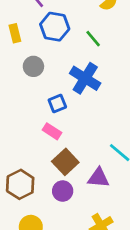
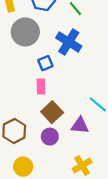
gray circle: (33, 66) -> (25, 32), size x1.6
pink rectangle: (52, 131) -> (41, 86), turned 56

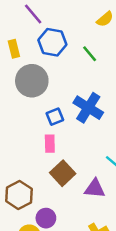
blue cross: (69, 42) -> (88, 108), moved
purple circle: (50, 137) -> (46, 218), moved

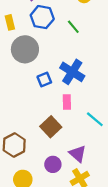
pink rectangle: (50, 144) -> (67, 102), moved
purple triangle: (95, 189) -> (78, 154), moved, turned 36
purple circle: (46, 218) -> (53, 164), moved

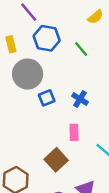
blue cross: (72, 72) -> (80, 99), size x0.6
blue square: (44, 79) -> (47, 98), moved

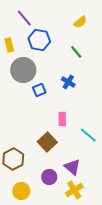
green line: (81, 49) -> (76, 52), moved
blue cross: (80, 99) -> (68, 82), moved

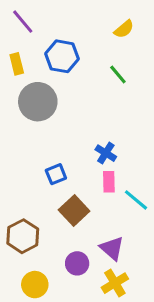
purple line: (24, 18) -> (23, 22), moved
blue cross: (68, 82) -> (106, 153), moved
blue square: (39, 90) -> (56, 174), moved
pink rectangle: (62, 119) -> (109, 182), moved

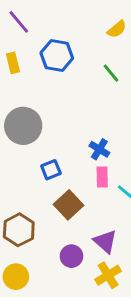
gray circle: (38, 102) -> (23, 126), moved
yellow circle: (35, 285) -> (16, 277), moved

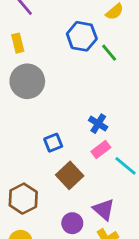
blue hexagon: (57, 56) -> (82, 36), moved
gray circle: (23, 126) -> (27, 81), moved
pink rectangle: (102, 177) -> (101, 149), turned 54

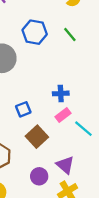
blue hexagon: (82, 36) -> (35, 32), moved
blue cross: (98, 124) -> (61, 93), turned -35

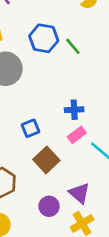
green line: (70, 34) -> (73, 46), moved

